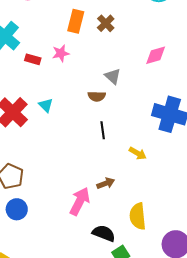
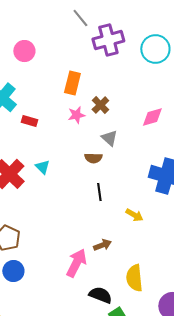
brown cross: (106, 23) -> (100, 105), moved
pink star: (61, 53) -> (76, 115), moved

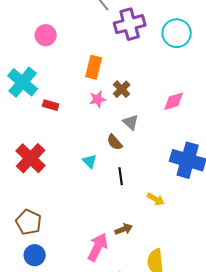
brown semicircle: (93, 158) -> (115, 142), turned 48
cyan triangle: (42, 167) -> (90, 161), moved

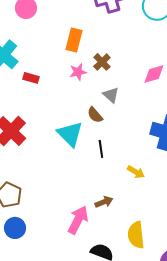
cyan triangle: (90, 161) -> (70, 134), size x1.8

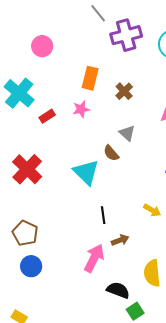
brown cross: (102, 62) -> (124, 91), moved
pink star: (78, 72) -> (81, 109), moved
red rectangle: (31, 78) -> (47, 116), turned -49
black line: (101, 149) -> (103, 215), moved

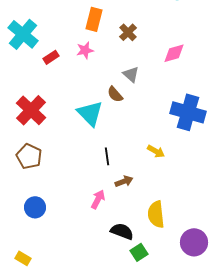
brown pentagon: (25, 233) -> (29, 156), moved
pink arrow: (94, 258) -> (98, 199), size x0.7

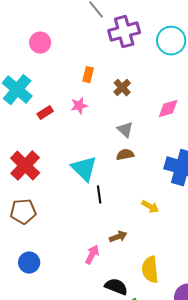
orange rectangle: (94, 19) -> (88, 75), size x0.7
brown semicircle: (115, 94) -> (125, 155), moved, turned 120
brown pentagon: (29, 156) -> (23, 212), turned -30
black line: (107, 156) -> (99, 195), moved

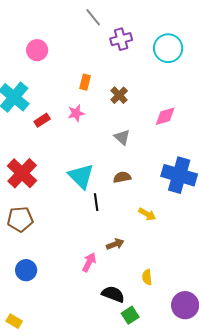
purple cross: (124, 32) -> (121, 39), size x0.7
brown semicircle: (125, 155) -> (122, 177), moved
yellow semicircle: (150, 270) -> (147, 277), size x0.6

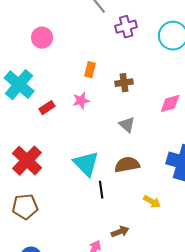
brown cross: (119, 95) -> (124, 83), turned 36
brown semicircle: (122, 177) -> (127, 165), size x1.4

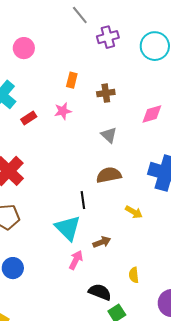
cyan triangle: (86, 164) -> (68, 228), moved

